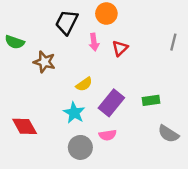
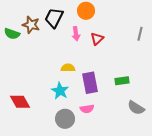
brown star: (44, 62) -> (31, 25), moved
yellow semicircle: (84, 84) -> (68, 68), turned -144
purple rectangle: (111, 103) -> (90, 83), turned -50

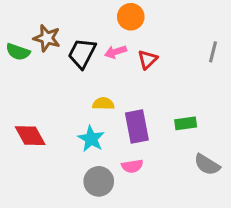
black trapezoid: (54, 18) -> (82, 53), moved
pink arrow: (76, 34) -> (116, 52), turned 80
red diamond: (20, 102) -> (30, 136), moved

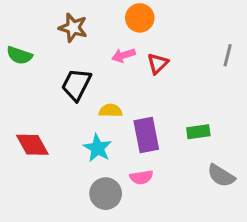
brown star: (47, 38) -> (73, 28), moved
black trapezoid: (82, 53) -> (76, 85), moved

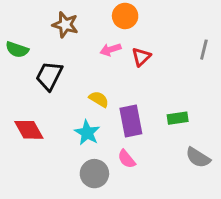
black trapezoid: (76, 85) -> (49, 76), moved
yellow semicircle: (110, 111) -> (99, 99), turned 30
pink semicircle: (141, 177) -> (127, 159), turned 60

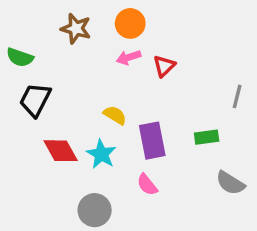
orange circle: (125, 16) -> (130, 23), moved
gray line: (204, 50) -> (237, 96), moved
black trapezoid: (49, 76) -> (35, 100), moved
red diamond: (29, 130) -> (61, 151), moved
gray circle: (94, 174) -> (95, 210), moved

